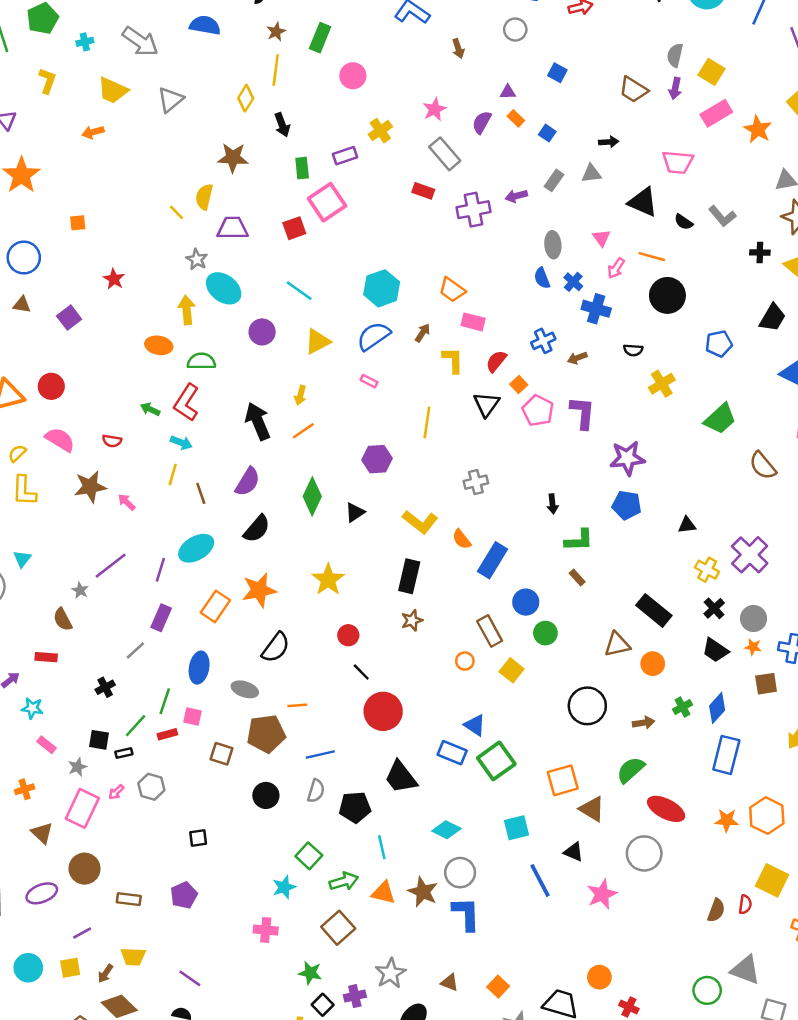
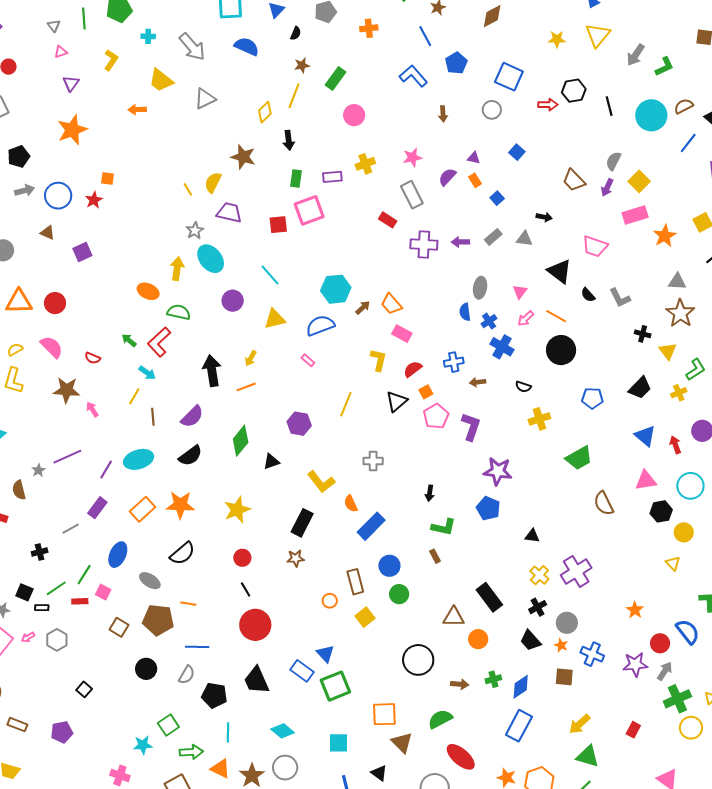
red star: (114, 279) -> (94, 200), moved
brown arrow: (423, 333) -> (363, 308), moved
black square: (198, 838) -> (84, 689), turned 35

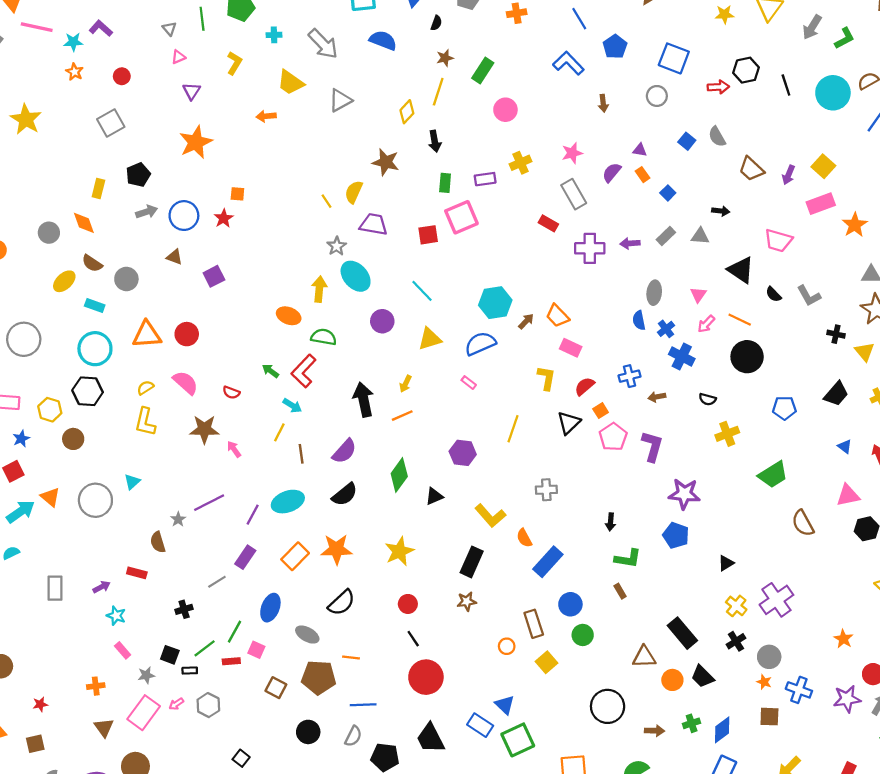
gray semicircle: (613, 161) -> (717, 137), moved, turned -54
blue triangle: (645, 436) -> (845, 446), size x0.6
black triangle: (532, 536) -> (726, 563), turned -35
black trapezoid: (530, 640) -> (703, 677), moved

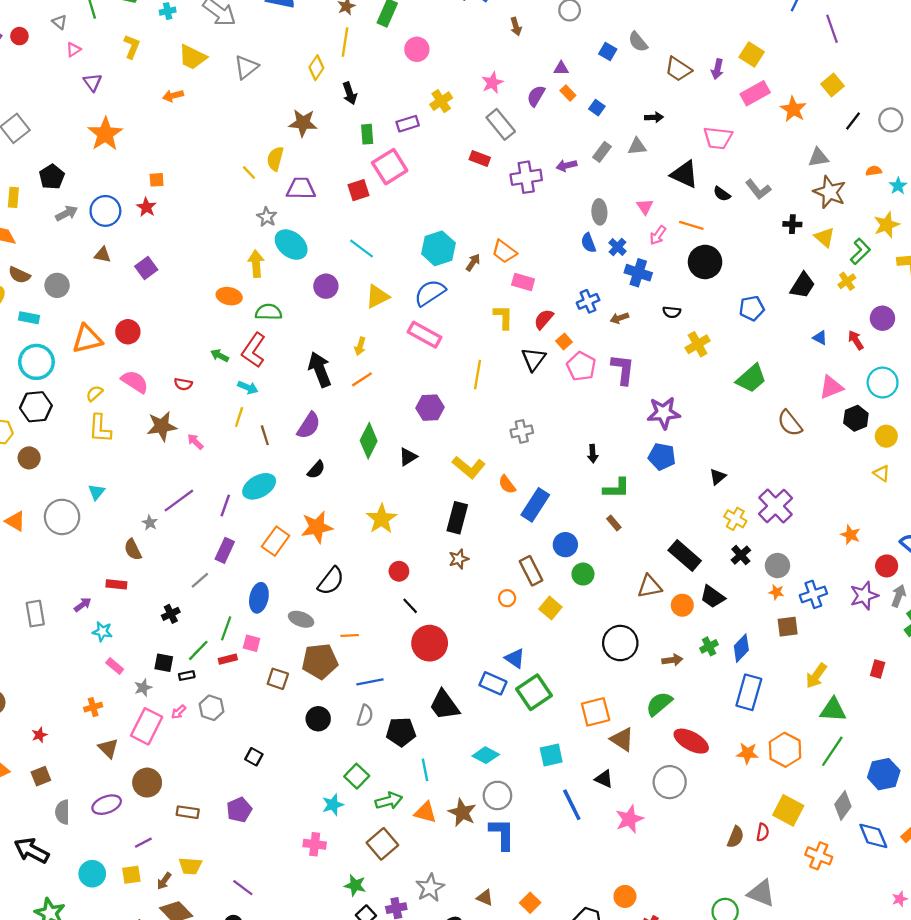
red circle: (122, 76) -> (19, 36), moved
pink rectangle: (469, 383) -> (424, 335), size x2.0
black semicircle: (345, 494) -> (316, 470), size x0.7
blue cross: (799, 690) -> (813, 594), turned -30

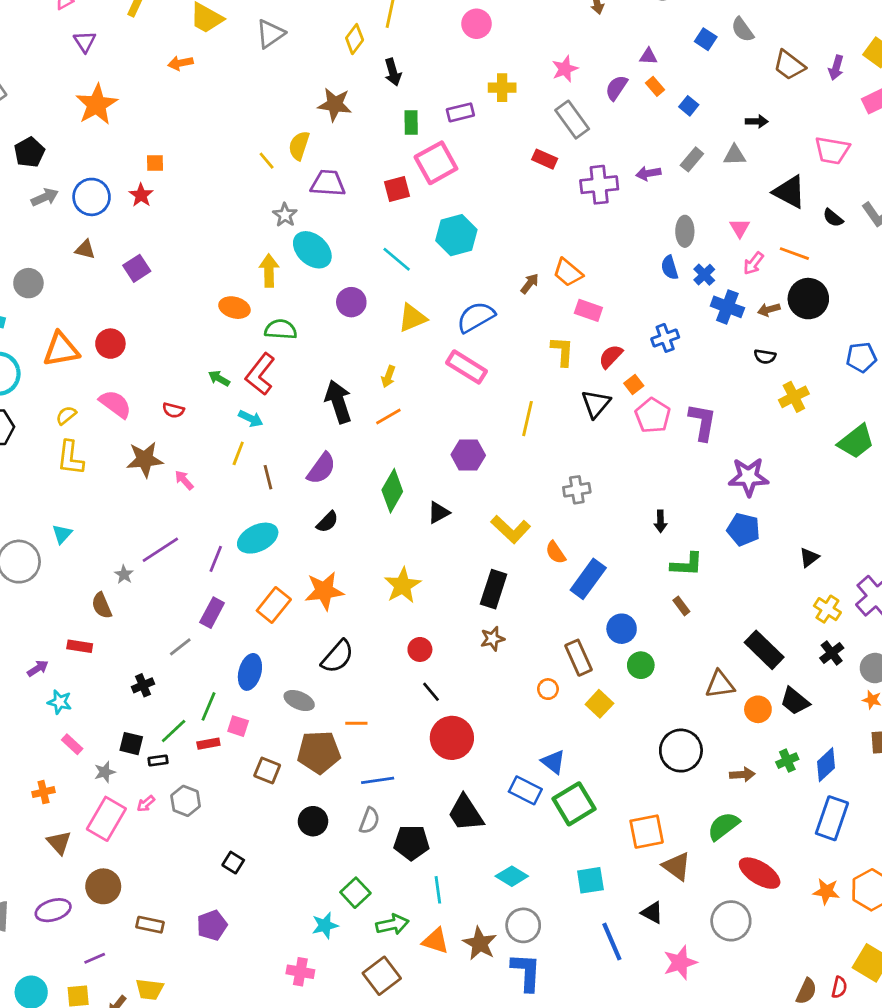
yellow cross: (441, 101) -> (502, 88), turned 30
cyan hexagon: (438, 248) -> (456, 235), moved
brown arrow: (619, 318) -> (769, 310), moved

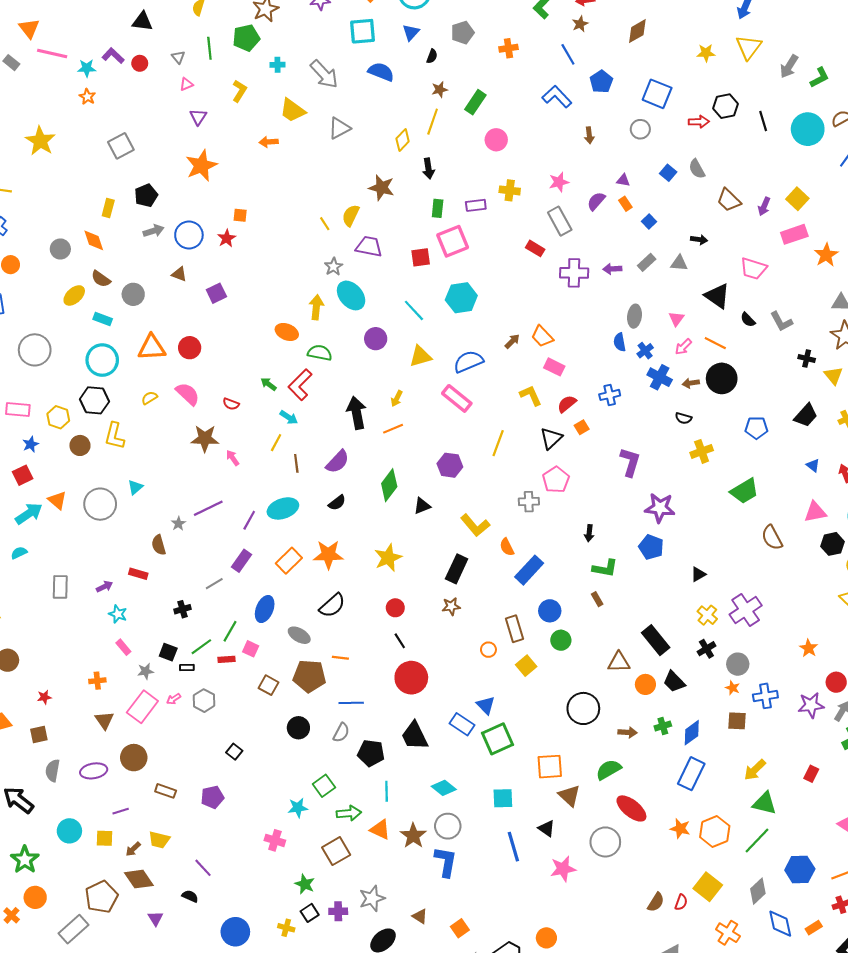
yellow L-shape: (562, 351) -> (531, 395), turned -35
pink pentagon: (653, 416) -> (556, 480), moved
yellow L-shape: (70, 458) -> (115, 436), moved

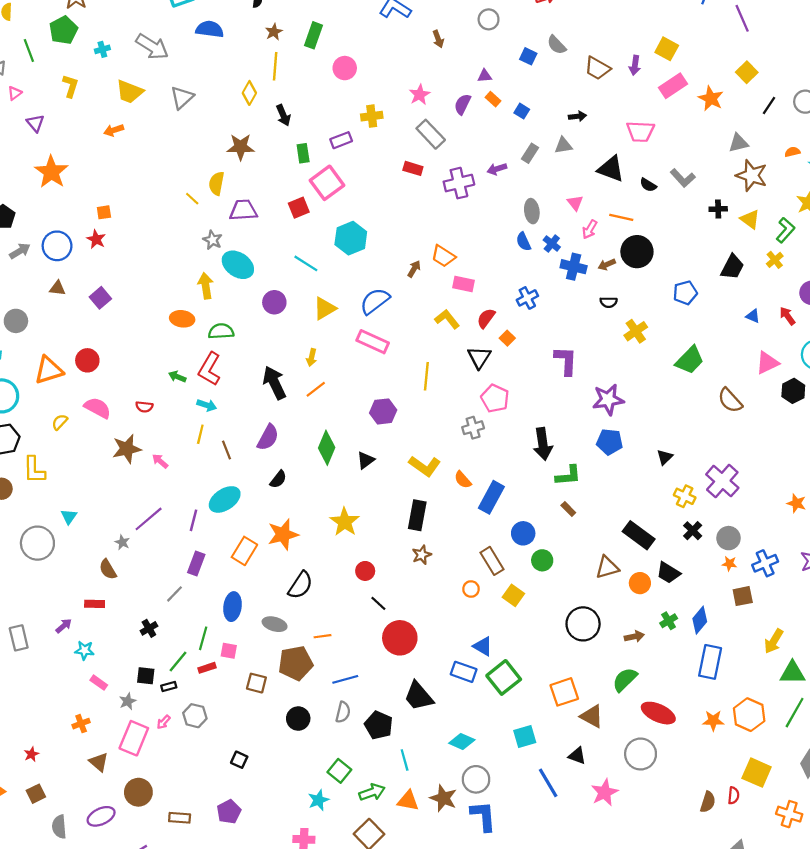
black arrow: (589, 533) -> (543, 444), size x1.8
black pentagon: (371, 753) -> (379, 725), turned 30

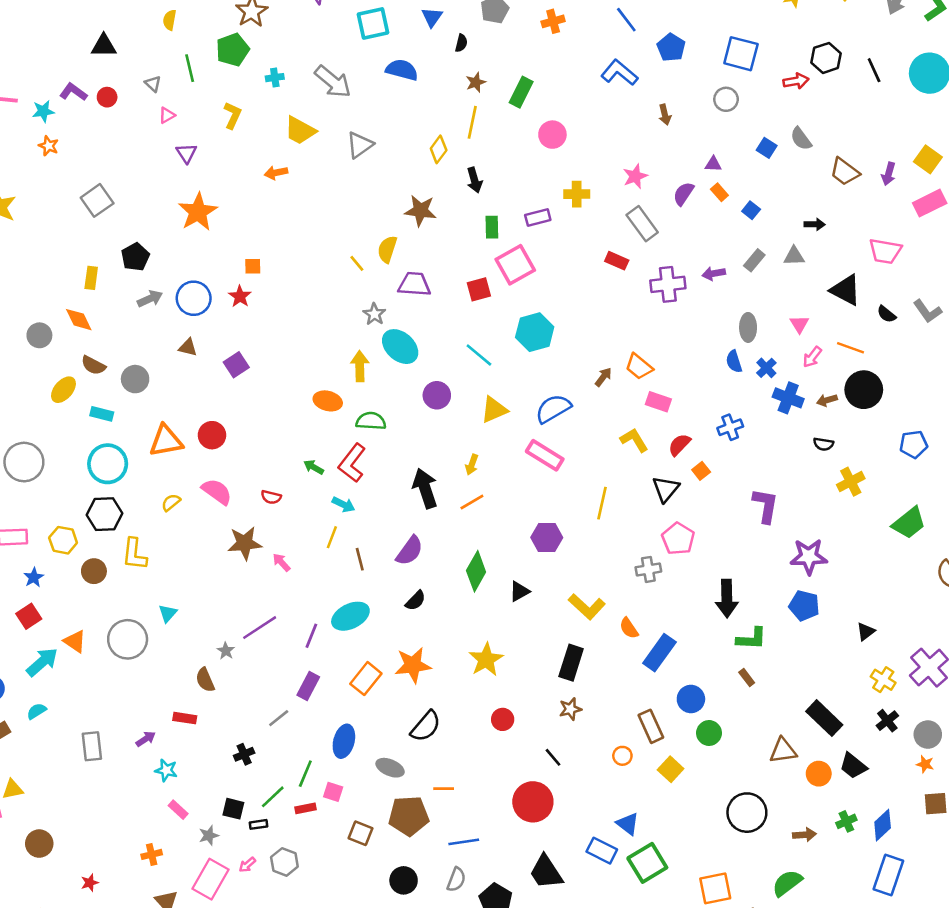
black line: (378, 603) -> (553, 757), moved

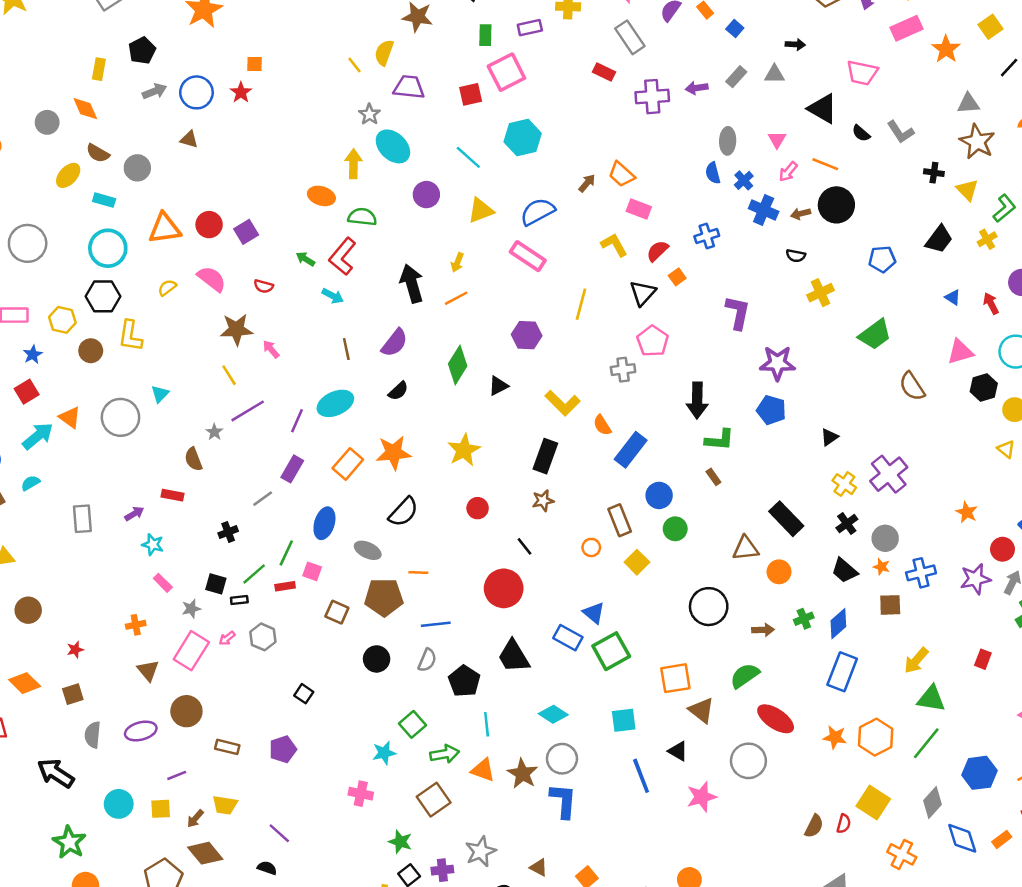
purple square: (236, 365) -> (246, 232), moved
yellow line: (332, 537) -> (229, 375), moved, turned -55
black trapezoid: (853, 766) -> (844, 570), moved

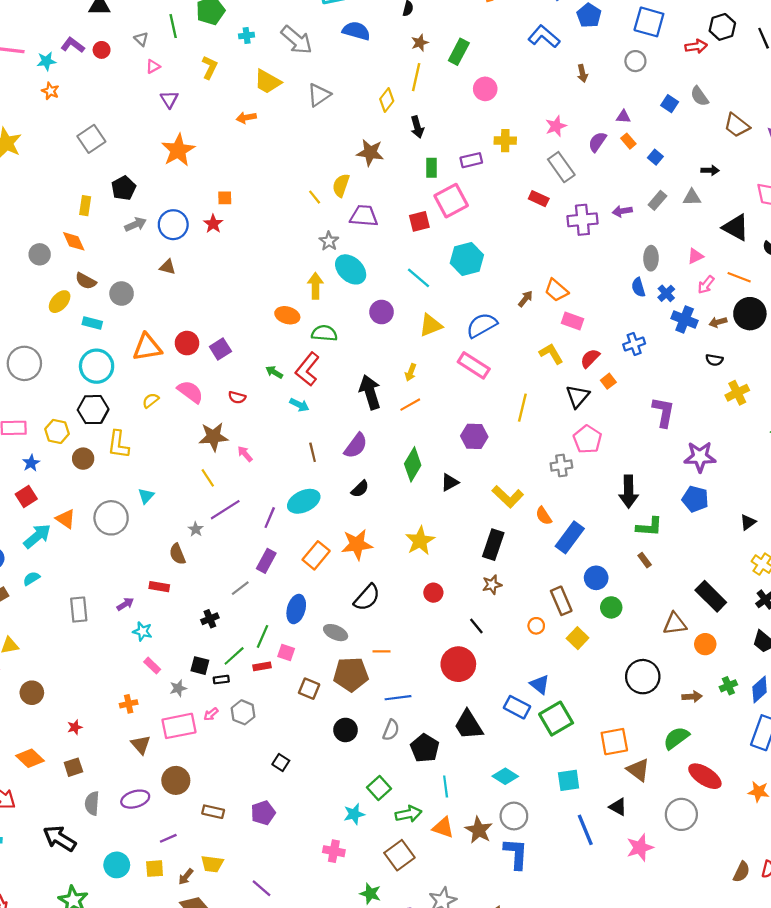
pink triangle: (777, 140) -> (695, 256), turned 35
pink rectangle: (191, 651) -> (179, 726), turned 48

